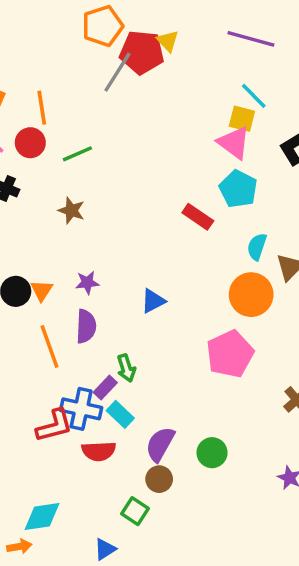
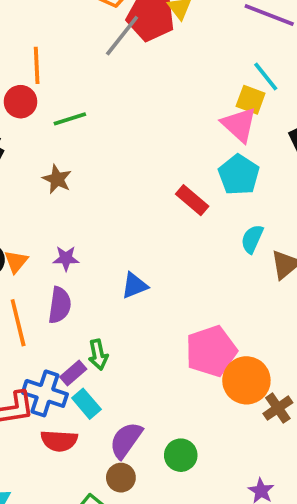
orange circle: (251, 295) -> (246, 380), moved

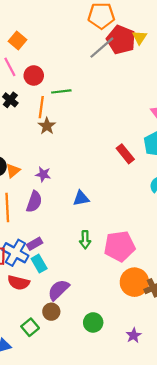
orange line: (37, 65) -> (41, 107), moved
green arrow: (98, 355) -> (85, 240), moved
orange circle: (246, 380) -> (134, 282), moved
green circle: (181, 455) -> (93, 322), moved

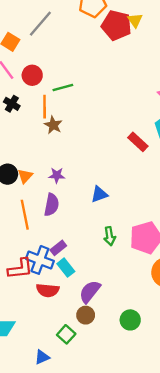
gray line: (102, 48) -> (40, 24), moved

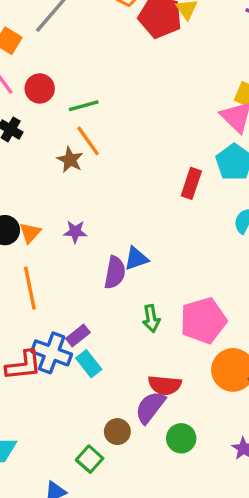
orange line: (45, 107) -> (88, 141), moved, turned -35
red rectangle: (138, 142) -> (191, 183), turned 66
purple semicircle: (52, 205) -> (115, 272), moved
red semicircle: (48, 290) -> (165, 385), moved
purple semicircle: (90, 292) -> (150, 407), moved

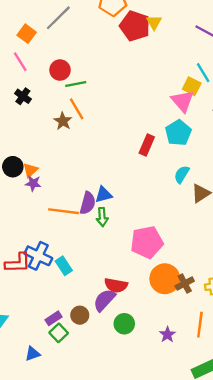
red circle: (40, 88) -> (60, 70), moved
purple star: (75, 232) -> (33, 183), moved
orange line: (30, 288) -> (63, 211), moved, turned -76
green arrow: (151, 318) -> (102, 217), moved
purple rectangle: (78, 335) -> (54, 318), moved

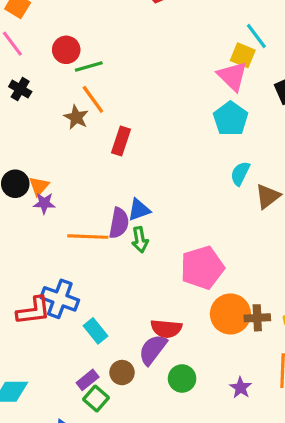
red rectangle: (147, 145) -> (121, 141), moved
cyan rectangle: (64, 266) -> (95, 331), moved
brown cross: (185, 283) -> (257, 318), turned 30

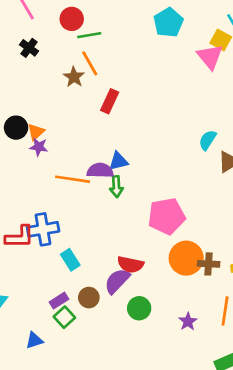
cyan pentagon: (231, 119) -> (168, 22), moved
purple semicircle: (119, 223) -> (100, 171), turned -105
blue cross: (60, 299) -> (43, 229), turned -36

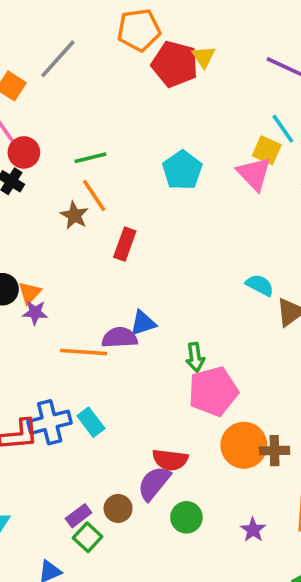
red circle: (72, 19) -> (24, 152), moved
cyan pentagon: (168, 22) -> (182, 170), moved
cyan semicircle: (208, 140) -> (260, 285), turned 90
green arrow: (116, 187) -> (195, 357), moved
cyan rectangle: (70, 260) -> (91, 422), moved

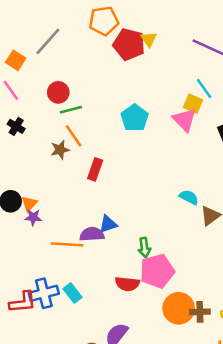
red circle: (24, 152) -> (58, 92), moved
brown star: (74, 215) -> (60, 150), turned 30
red semicircle: (170, 460) -> (127, 284), moved

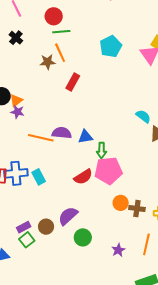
blue triangle: (108, 224) -> (85, 137), moved
red semicircle: (127, 284) -> (83, 177), turned -48
orange circle: (179, 308) -> (121, 203), size x0.6

